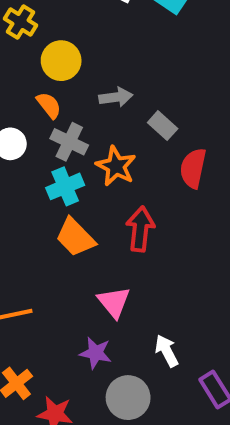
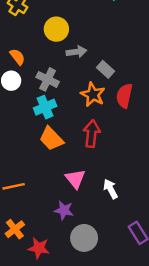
yellow circle: (61, 61) -> (56, 29), moved
orange semicircle: (49, 105) -> (17, 57), moved
orange star: (116, 166) -> (93, 95), moved
white arrow: (167, 351) -> (110, 189), moved

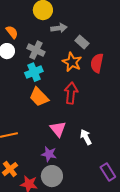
gray circle: (84, 238) -> (52, 176), moved

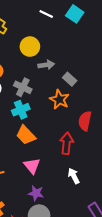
red semicircle: (97, 63) -> (85, 121), moved
red arrow: (71, 93) -> (67, 143), moved
pink triangle: (58, 129) -> (32, 166), moved

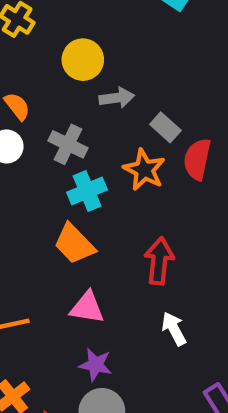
cyan cross: (21, 110) -> (87, 191), moved
red semicircle: (85, 121) -> (197, 159), moved
pink triangle: (32, 166) -> (87, 308), turned -42

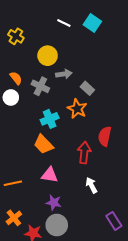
gray cross: (68, 144) -> (40, 86), moved
red semicircle: (197, 159) -> (105, 136), moved

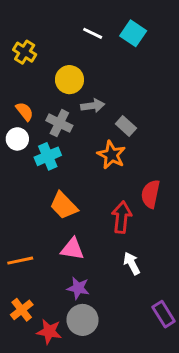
cyan cross: (50, 119) -> (48, 156), moved

